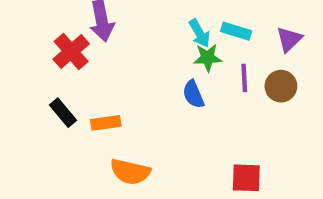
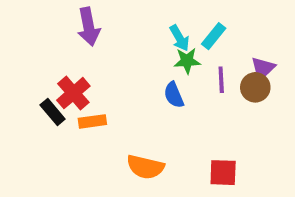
cyan rectangle: (236, 31) -> (214, 36), turned -68
purple triangle: (289, 39) -> (263, 68), moved
red cross: (71, 52) -> (73, 93), moved
orange semicircle: (130, 172) -> (145, 167), moved

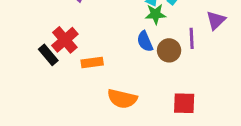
purple line: (221, 80) -> (192, 38), moved
brown circle: (255, 87) -> (169, 50), moved
orange rectangle: (92, 121) -> (92, 62), moved

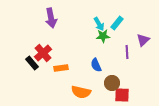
blue semicircle: (145, 41) -> (96, 65), moved
brown circle: (169, 50) -> (112, 83), moved

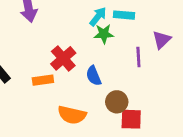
cyan rectangle: (117, 23) -> (124, 15), turned 56
cyan arrow: (99, 24) -> (98, 16), turned -112
red cross: (43, 53) -> (63, 58), moved

